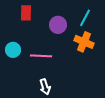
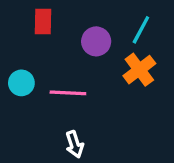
orange cross: (84, 42) -> (139, 70), turned 30

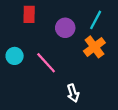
pink line: (68, 93) -> (46, 63), turned 45
white arrow: (75, 144) -> (73, 93), moved

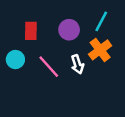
red rectangle: (29, 14) -> (31, 31), moved
white arrow: (73, 93) -> (77, 64), moved

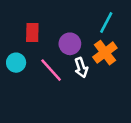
purple circle: (69, 30) -> (70, 44), moved

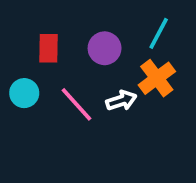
purple circle: (70, 44) -> (105, 48), moved
white arrow: (81, 68) -> (121, 101), turned -90

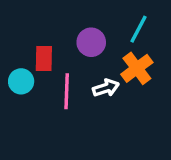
red rectangle: (49, 48) -> (44, 59), moved
pink line: (77, 104) -> (67, 91), turned 44

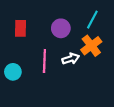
red rectangle: (44, 59) -> (21, 28), moved
cyan circle: (21, 81) -> (13, 72), moved

